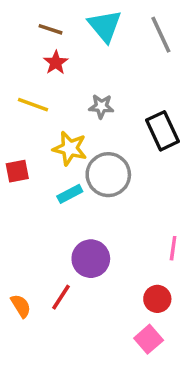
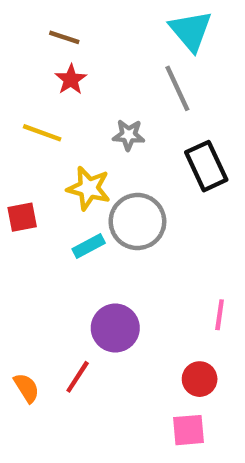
cyan triangle: (105, 26) -> (191, 31), moved
gray line: (161, 35) -> (177, 88), moved
pink square: (149, 339) -> (188, 430), turned 36

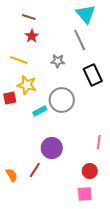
yellow star: (89, 188) -> (27, 85), moved

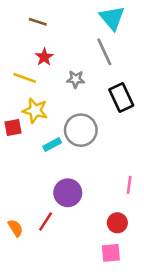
red star: (32, 36) -> (44, 57), moved

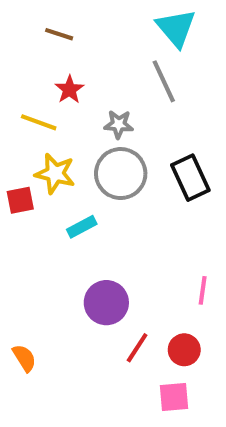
black rectangle: (121, 97) -> (190, 178), moved
gray circle: (81, 130) -> (121, 174), moved
red line: (46, 221) -> (137, 348), moved

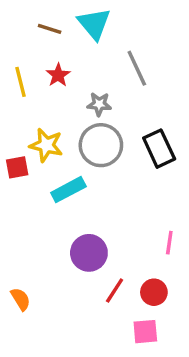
cyan triangle: (176, 28) -> (94, 24), moved
yellow line: (39, 122) -> (21, 82), moved, turned 56
cyan rectangle: (82, 227) -> (68, 190), size x1.4

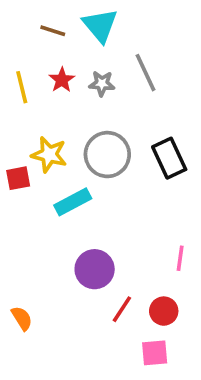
gray star: (99, 104) -> (102, 84), moved

